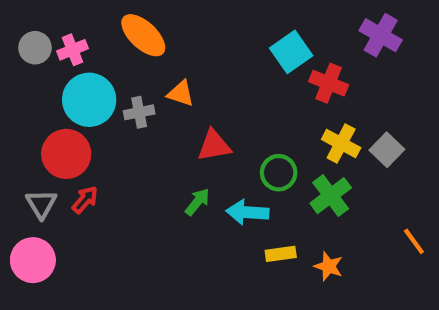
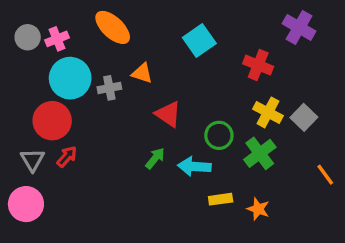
cyan square: (291, 52) -> (199, 41), moved
red triangle: (214, 146) -> (168, 114), turned 44
orange line: (414, 241) -> (325, 175), moved

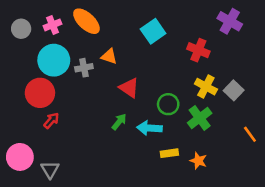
pink cross: (57, 39) -> (53, 25), moved
gray triangle: (33, 160) -> (50, 170), moved

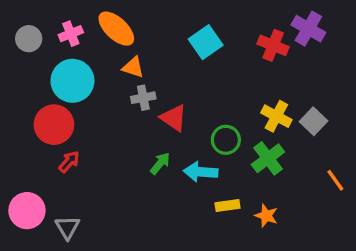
red cross: (198, 50) -> (273, 45), moved
orange triangle: (109, 56) -> (133, 67), moved
gray cross: (84, 68) -> (143, 98), moved

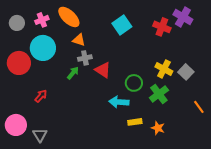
red circle: (54, 125) -> (19, 63), moved
green arrow: (160, 163) -> (73, 73), moved

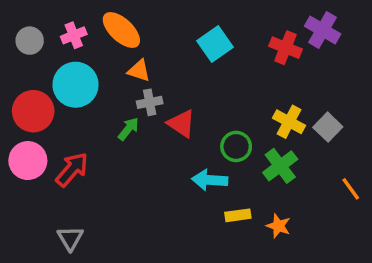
red arrow: (41, 96) -> (72, 169), size x1.5
pink circle: (16, 125) -> (28, 161), moved

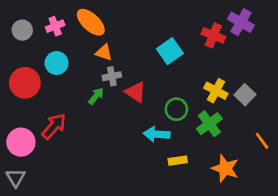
cyan square: (215, 44) -> (170, 51), moved
cyan circle: (76, 85) -> (57, 63), size x0.7
pink circle: (28, 161) -> (21, 142), moved
orange star: (278, 226) -> (225, 168), moved, size x1.5
gray triangle: (70, 238) -> (16, 178), moved

